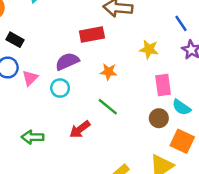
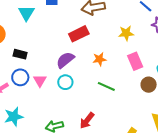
pink rectangle: (163, 85) -> (135, 61), moved
red arrow: (80, 129) -> (87, 121), moved

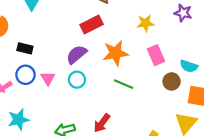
orange star: (100, 59) -> (115, 53), size x1.6

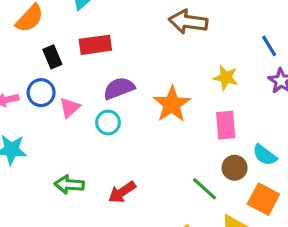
red rectangle: (92, 24) -> (95, 45), moved
black rectangle: (25, 48) -> (52, 57), turned 35
orange star: (115, 53) -> (172, 104), turned 30
green line: (124, 84) -> (205, 189), moved

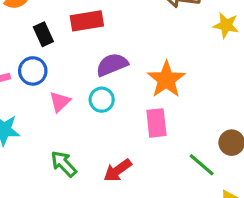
yellow star: (226, 78) -> (226, 25), moved
pink triangle: (70, 108) -> (60, 102), moved
pink rectangle: (226, 125) -> (156, 123), moved
green arrow: (69, 185) -> (64, 164), turned 44

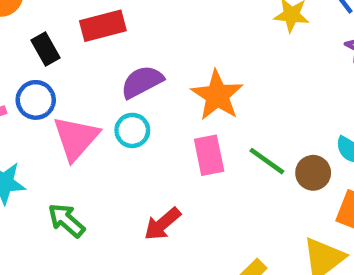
pink triangle: (60, 102) -> (76, 138), size x1.6
green arrow: (64, 164) -> (66, 220), moved
green line: (202, 165) -> (267, 161), moved

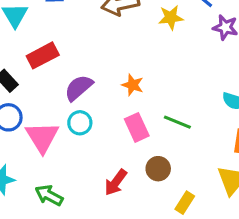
orange star: (217, 95) -> (133, 85), size x0.6
brown circle: (313, 173) -> (158, 169), moved

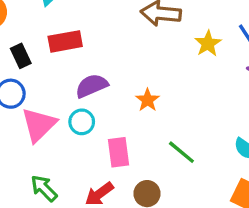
yellow star: (171, 18) -> (208, 43), turned 30
pink rectangle: (137, 127) -> (118, 152), moved
green arrow: (49, 195) -> (44, 188), moved

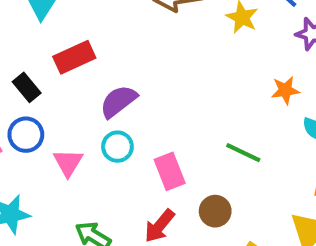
orange star: (148, 100) -> (285, 90), moved, turned -30
pink triangle: (39, 125) -> (68, 163), size x0.7

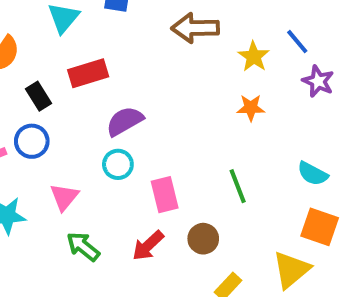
orange star: (285, 90) -> (251, 108), moved
green line: (243, 153) -> (238, 186), turned 36
pink triangle: (68, 163) -> (64, 197), moved

